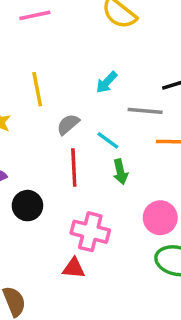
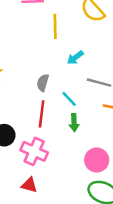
yellow line: (37, 89) -> (55, 26), moved
gray semicircle: (68, 124) -> (43, 83), turned -42
pink cross: (90, 232) -> (34, 151), moved

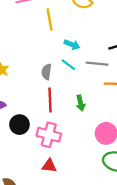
cyan arrow: (75, 58) -> (72, 45), turned -112
cyan line: (69, 99) -> (68, 65), moved

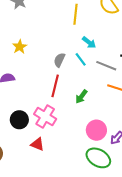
green arrow: (80, 103) -> (81, 97), turned 32
black circle: (19, 125) -> (19, 120), moved

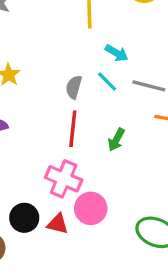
black circle: (19, 120) -> (24, 218), moved
pink circle: (96, 130) -> (91, 208), moved

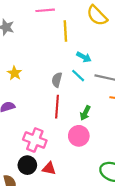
pink cross: (64, 179) -> (35, 140), moved
pink circle: (91, 208) -> (79, 136), moved

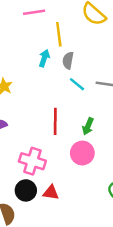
cyan arrow: (84, 57) -> (44, 58), moved, turned -96
gray semicircle: (57, 80) -> (68, 60), moved

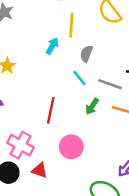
gray semicircle: (68, 60) -> (86, 54), moved
green arrow: (88, 126) -> (92, 106), moved
red triangle: (51, 193) -> (40, 170), moved

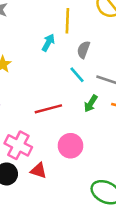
red line: (51, 110) -> (48, 109), turned 65

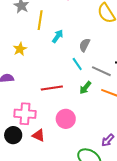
yellow line: (67, 21) -> (40, 20), moved
pink cross: (18, 145) -> (25, 114), turned -30

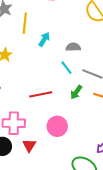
gray semicircle: (85, 45) -> (73, 47), turned 64
red triangle: (39, 135) -> (29, 145), turned 40

